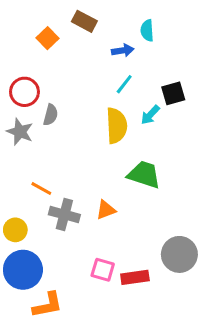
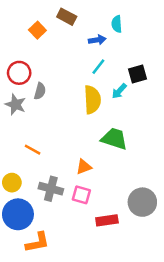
gray cross: (64, 215) -> (51, 189), moved
pink square: (103, 270) -> (81, 195), moved

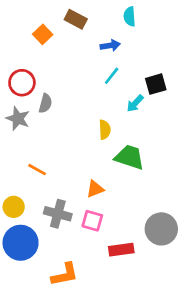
cyan semicircle: (117, 24) -> (130, 16), moved
yellow semicircle: (92, 100) -> (105, 130), moved, size x0.6
orange L-shape: (37, 242) -> (65, 274), moved

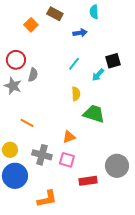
cyan line: (112, 76) -> (74, 64), moved

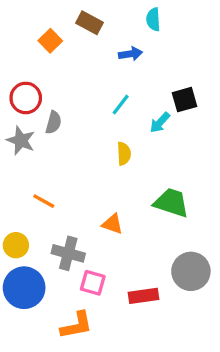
green trapezoid: (94, 114) -> (171, 203), moved
orange triangle: (69, 137) -> (112, 224), turned 40
pink square: (67, 160) -> (93, 283), moved

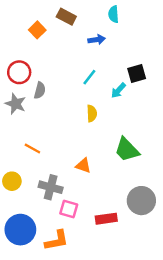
green trapezoid: (171, 203) -> (127, 150), turned -152
blue circle: (24, 288) -> (20, 230), moved

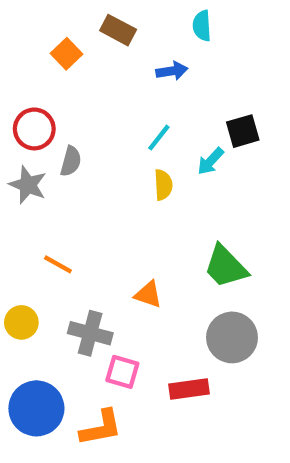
yellow semicircle: (92, 113) -> (163, 185), moved
gray circle: (141, 201) -> (232, 337), moved

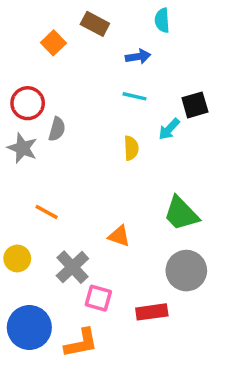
cyan line: (159, 138) -> (135, 96), moved, turned 65
gray cross: (90, 333) -> (72, 267), turned 32

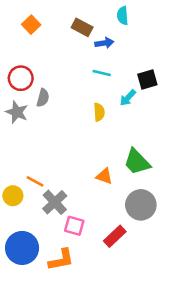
brown rectangle: (95, 24) -> (82, 27), moved
orange square: (53, 43) -> (31, 25), moved
orange line: (47, 212) -> (35, 181), moved
orange triangle: (119, 236) -> (104, 176), moved
red rectangle: (152, 312) -> (115, 236), turned -35

